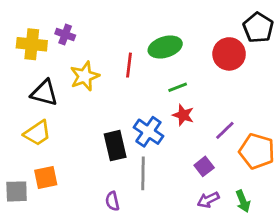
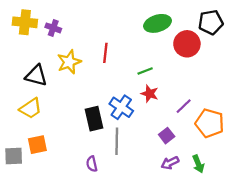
black pentagon: (258, 28) -> (211, 22), turned 30
yellow cross: (32, 44) -> (25, 22), moved
green ellipse: (165, 47) -> (157, 23), moved

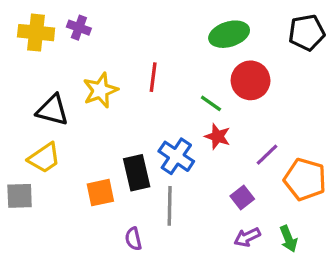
purple cross: (53, 28) -> (79, 28), moved
red circle: (187, 44) -> (251, 80), moved
green line: (145, 71) -> (211, 103), turned 56
orange square: (37, 145) -> (100, 193), moved
gray square: (14, 156) -> (20, 196), moved

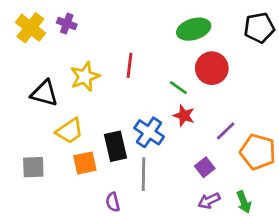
yellow cross: (36, 33) -> (30, 28), turned 32
yellow trapezoid: (44, 158) -> (70, 131), moved
gray square: (20, 196) -> (33, 167), moved

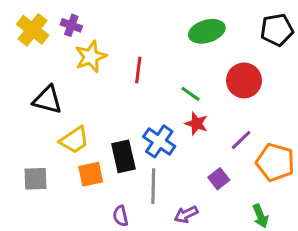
red circle: (212, 68) -> (244, 80), moved
yellow star: (85, 77) -> (91, 57), moved
purple arrow: (209, 201) -> (186, 214), moved

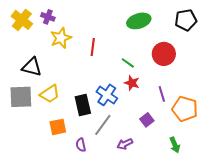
purple line: (241, 140) -> (162, 94), turned -63
orange square: (91, 174) -> (58, 127), moved
gray square: (36, 179) -> (21, 97), moved, size x1.4
gray line: (153, 186) -> (103, 125), turned 35

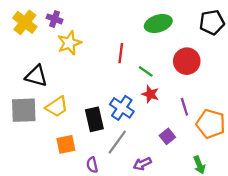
red line: (93, 47) -> (121, 53), moved

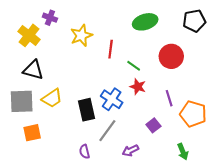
yellow cross: (25, 22) -> (29, 35), moved
yellow star: (69, 43) -> (81, 35), moved
orange square: (66, 144) -> (32, 133), moved

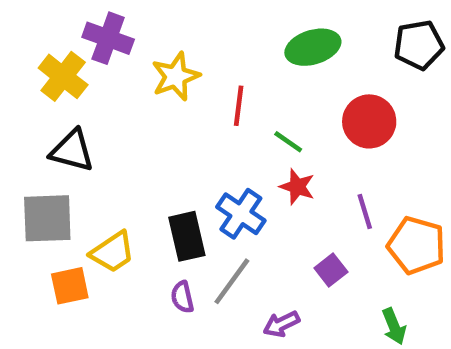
purple cross: (50, 18) -> (108, 38), size x1.5
yellow trapezoid: (52, 98) -> (113, 252), moved
purple semicircle: (84, 152) -> (182, 297), moved

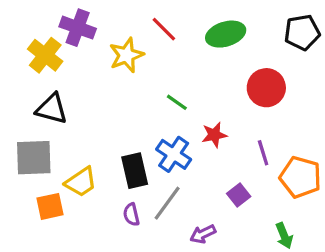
red line: (239, 106) -> (164, 29), moved, turned -52
green line: (288, 142) -> (177, 102), moved
red star: (297, 187) -> (214, 135), turned -30

